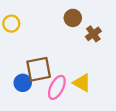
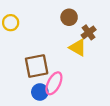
blue circle: (23, 83) -> (40, 92), moved
yellow triangle: (82, 83) -> (78, 48), moved

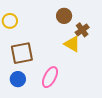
brown square: (37, 66) -> (22, 53), moved
blue circle: (40, 92) -> (18, 79), moved

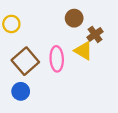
brown square: (22, 53) -> (25, 61), turned -30
pink ellipse: (50, 77) -> (57, 59), moved, turned -30

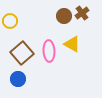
brown cross: (95, 34) -> (82, 13), moved

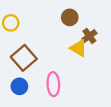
brown cross: (82, 13) -> (89, 36), moved
pink ellipse: (49, 51) -> (53, 84), moved

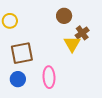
yellow triangle: (78, 48) -> (72, 44), turned 30
brown square: (24, 58) -> (22, 53), turned 30

